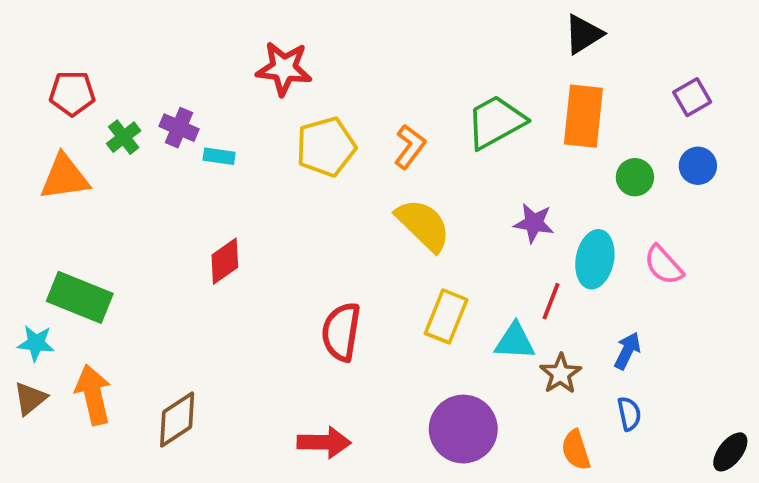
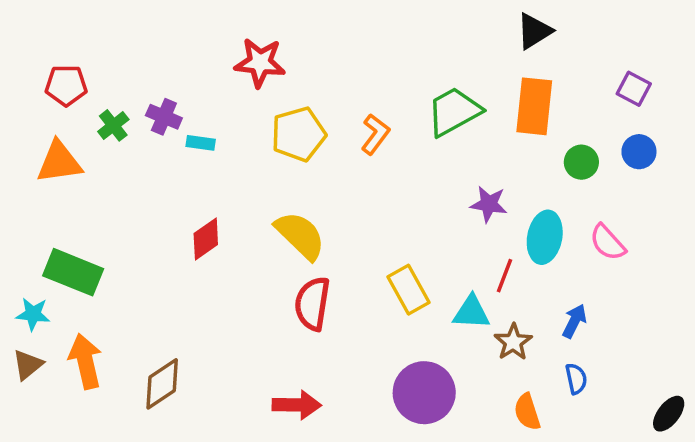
purple square: (692, 97) -> (634, 89), turned -32
yellow semicircle: (423, 225) -> (300, 235), moved
yellow rectangle: (446, 316) -> (408, 290), turned -51

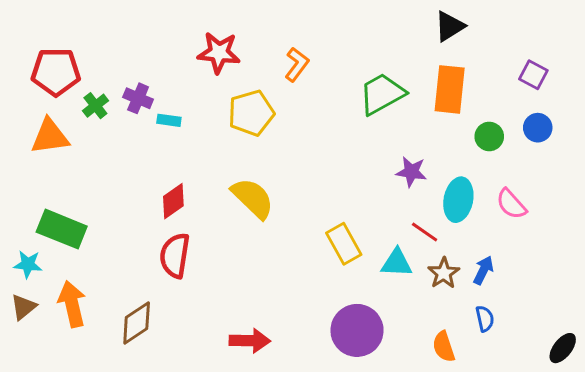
red pentagon: (66, 85) -> (56, 72), size x1.4
orange L-shape: (375, 134) -> (297, 64), moved
red line: (505, 276) -> (425, 232), turned -76
red semicircle: (312, 304) -> (175, 255), moved
brown star: (513, 342) -> (444, 273), moved

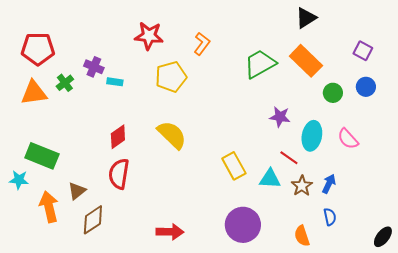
orange rectangle: (450, 89) -> (306, 61), turned -52
green cross: (95, 106) -> (65, 83), moved
brown triangle: (23, 307) -> (77, 191), moved

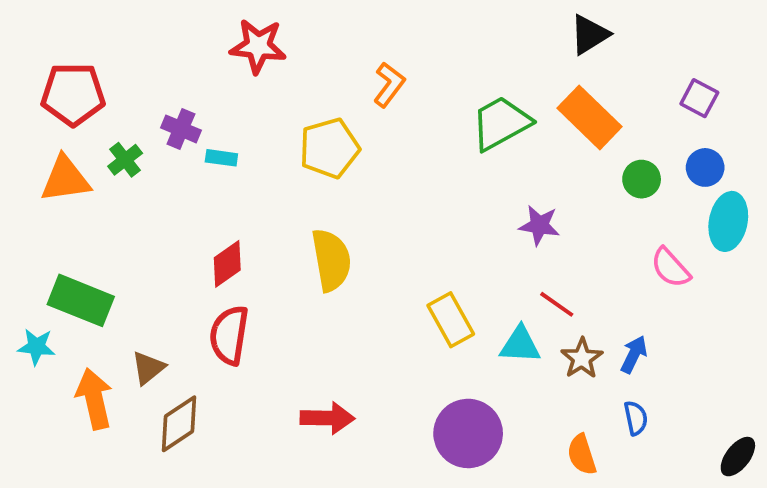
red star: (149, 36) -> (258, 46), moved
yellow semicircle: (172, 135) -> (331, 260), turned 36
cyan ellipse: (312, 136) -> (728, 221), moved
red arrow: (170, 232) -> (327, 418), moved

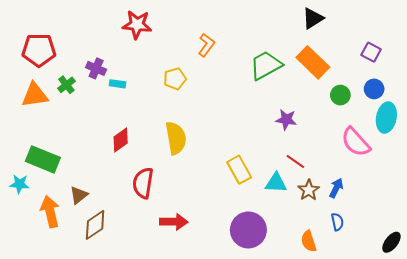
yellow pentagon: (329, 148) -> (175, 79), size x0.7
pink semicircle: (670, 268) -> (356, 142), size x1.4
red semicircle: (229, 335) -> (143, 183), moved

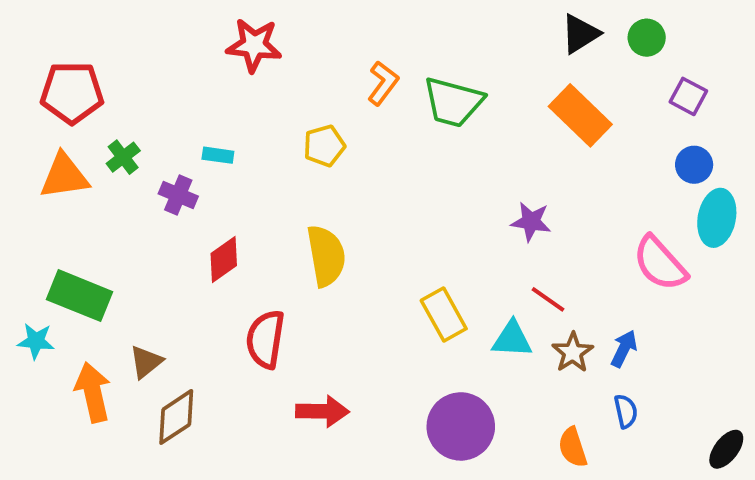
green trapezoid: (266, 65) -> (453, 102), moved, turned -136
purple cross: (96, 68) -> (178, 195), moved
green circle: (340, 95) -> (647, 38), moved

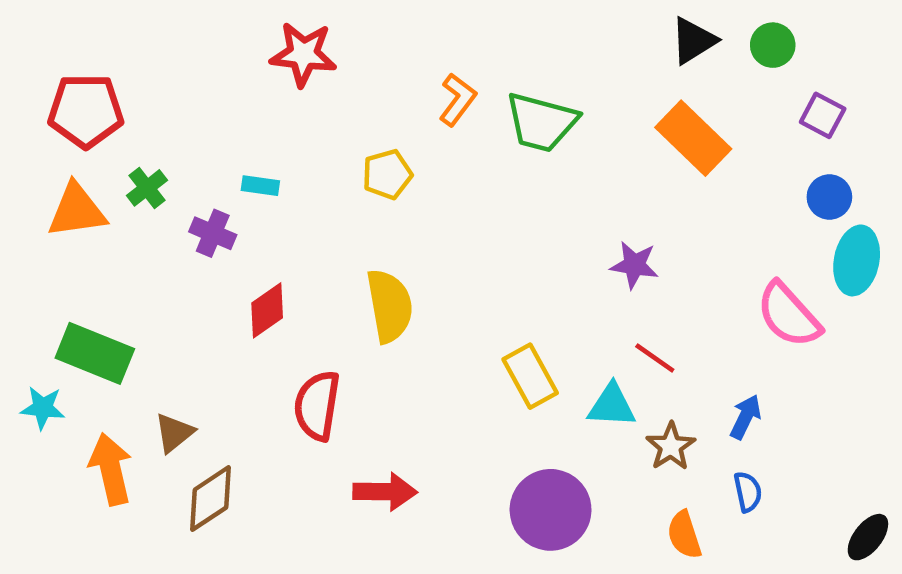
brown star: (573, 352) -> (671, 446), moved

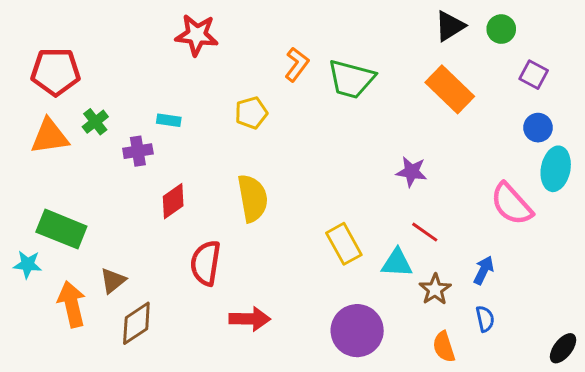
purple cross: (213, 233) -> (138, 151), turned -32

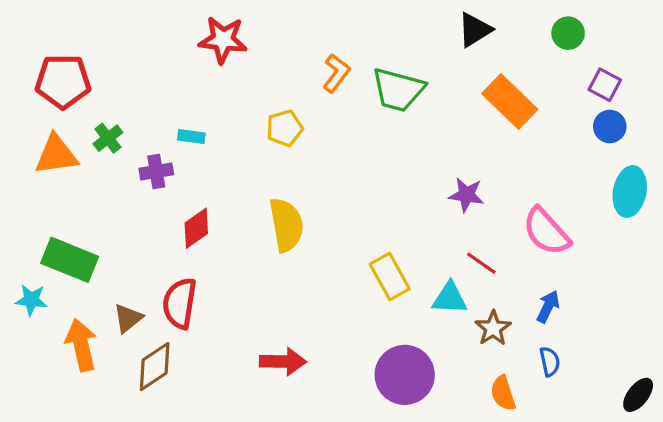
black triangle: (450, 26) -> (475, 30), moved
blue circle: (538, 128) -> (610, 126), moved
pink semicircle: (512, 204) -> (546, 232), moved
red semicircle: (206, 263) -> (180, 303), moved

